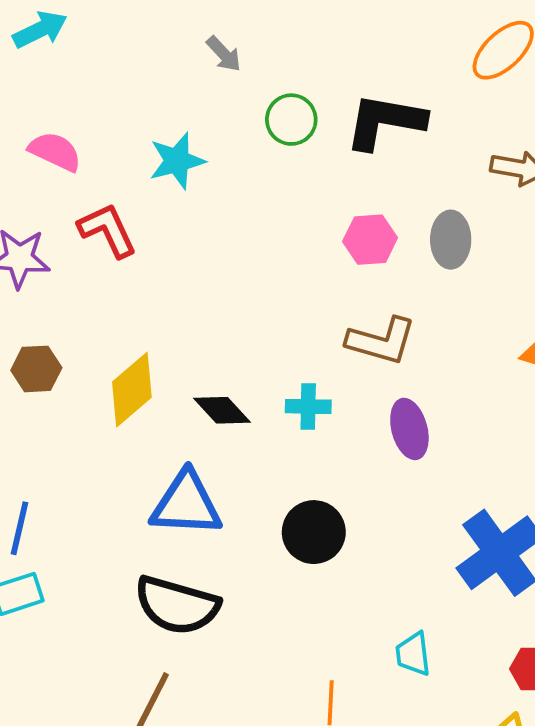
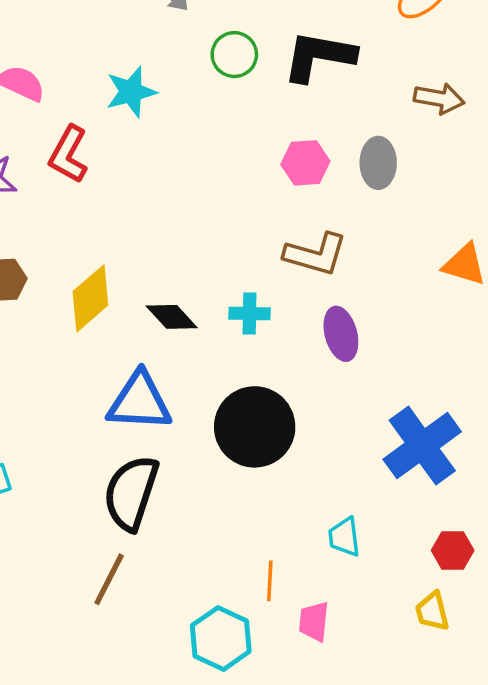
red L-shape: (108, 230) -> (68, 154), turned -126
black circle: (314, 532) -> (255, 427), size x1.4
black semicircle: (177, 605) -> (131, 493), turned 92

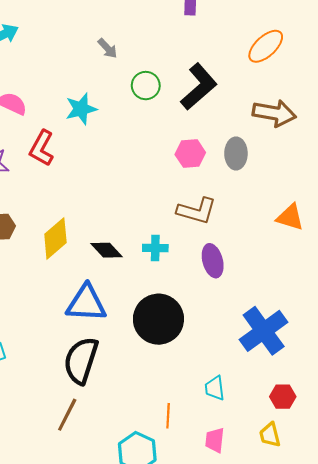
black L-shape: (319, 56) -> (199, 87), turned 129
brown arrow: (439, 99) -> (274, 113), size x1.4
pink trapezoid: (314, 622) -> (215, 440), moved

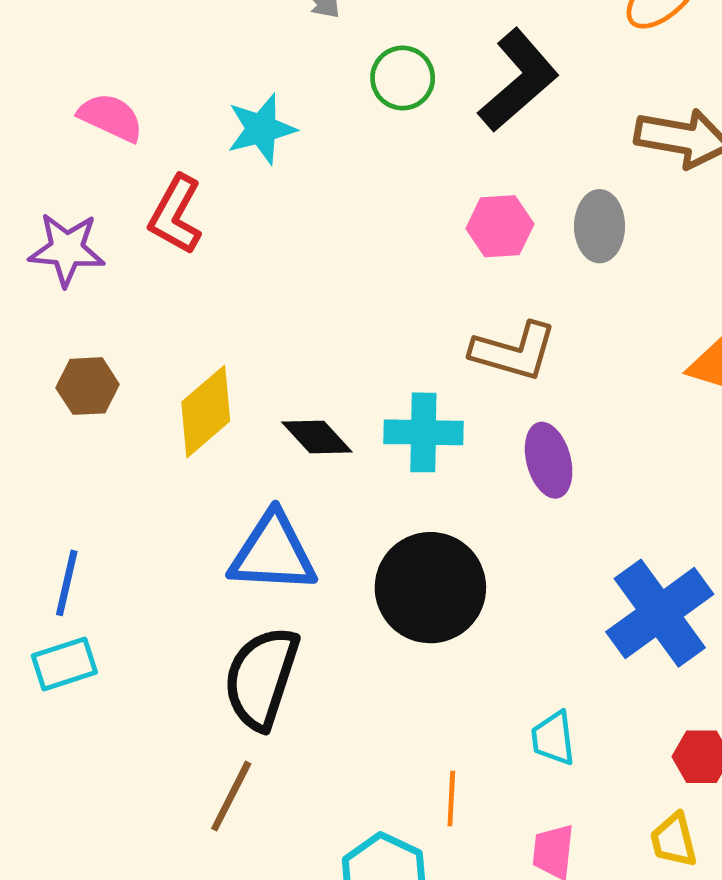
cyan cross: (155, 248) -> (423, 432), size x1.4

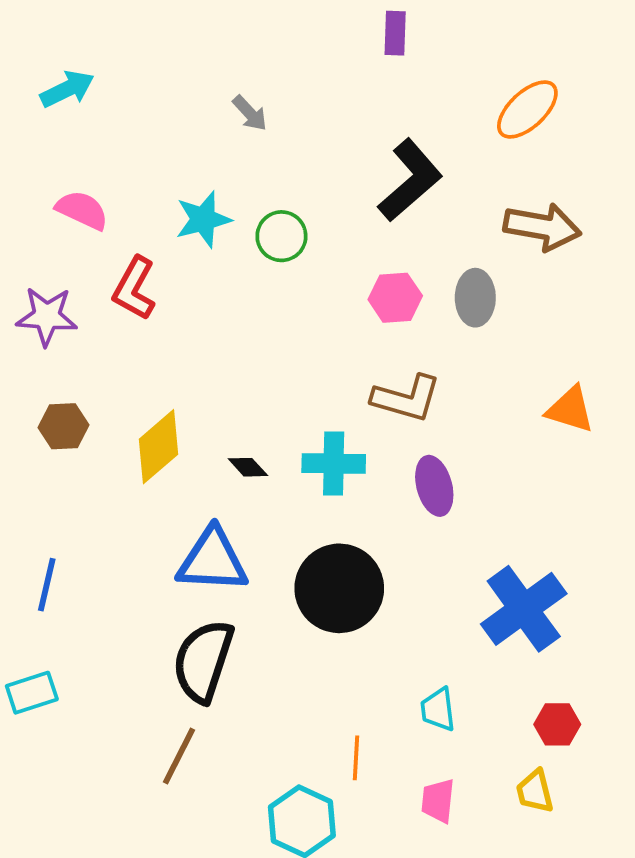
green circle: (403, 78) -> (281, 236), moved
black diamond: (317, 437) -> (248, 467), size x0.7
cyan rectangle: (64, 664) -> (32, 693), moved

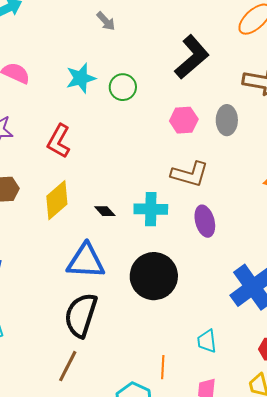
red L-shape: (134, 288) -> (59, 141), moved

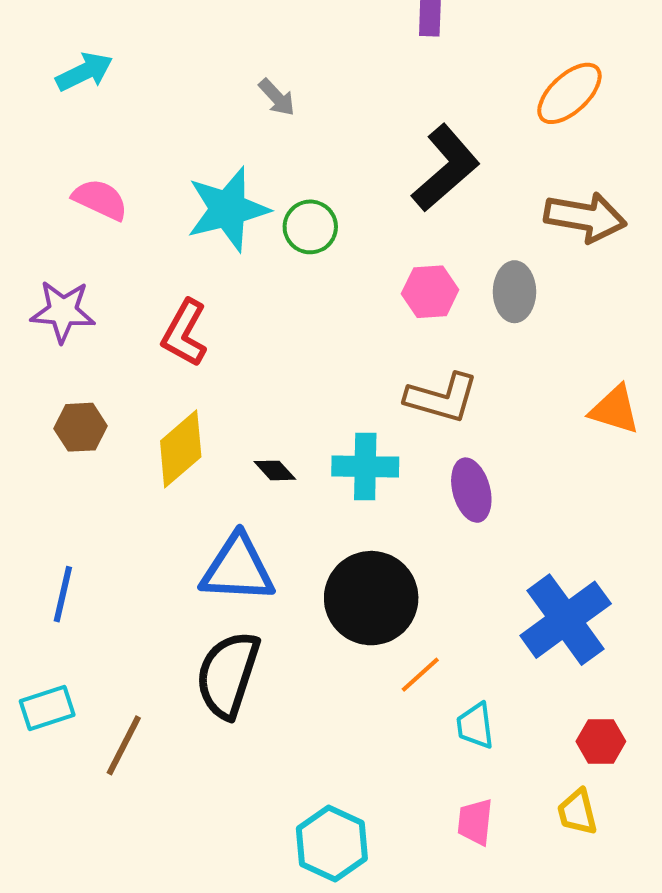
cyan star: (81, 78) -> (228, 209), size x1.4
brown line: (68, 366) -> (124, 745), moved
orange line: (163, 367) -> (420, 675), moved, turned 45

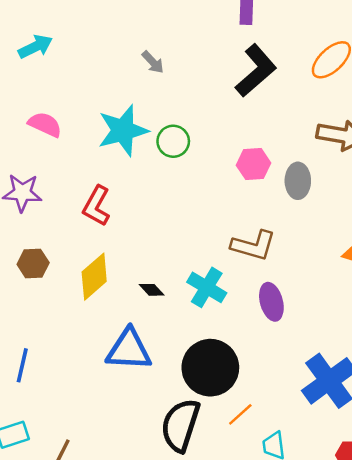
black L-shape: (446, 168) -> (256, 71), moved
pink hexagon: (430, 292) -> (253, 164), moved
cyan cross: (365, 467) -> (207, 287), turned 30
black semicircle: (228, 675) -> (180, 425), moved

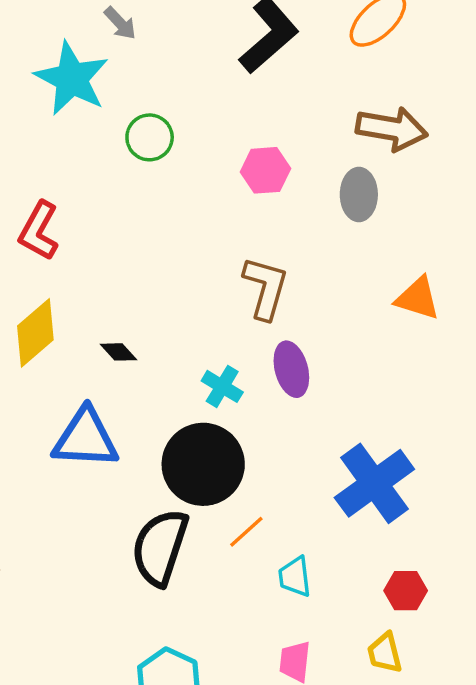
cyan star: (123, 130) -> (72, 79), moved, turned -30
gray ellipse: (298, 181) -> (359, 194), moved
brown L-shape: (253, 245) -> (265, 288), turned -90
cyan cross: (207, 287) -> (222, 386), moved, size x0.7

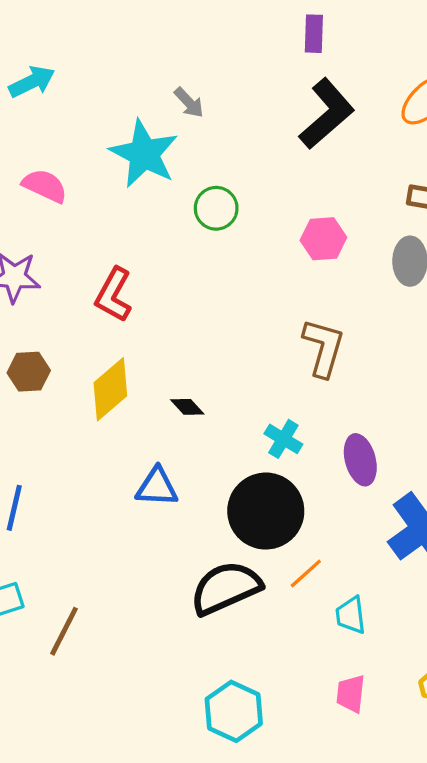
purple ellipse: (291, 369) -> (360, 460), moved
blue triangle: (86, 438) -> (157, 487), size x0.7
black semicircle: (160, 547) -> (226, 588), turned 48

